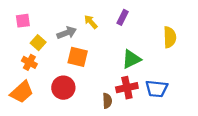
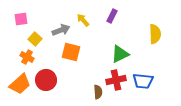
red circle: (63, 88) -> (46, 80), moved

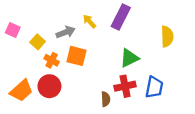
purple rectangle: (112, 16) -> (121, 17), size x1.6
pink square: (21, 19) -> (13, 30), moved, turned 32
orange cross: (27, 57) -> (52, 60), moved
blue trapezoid: (143, 81) -> (154, 87), turned -85

